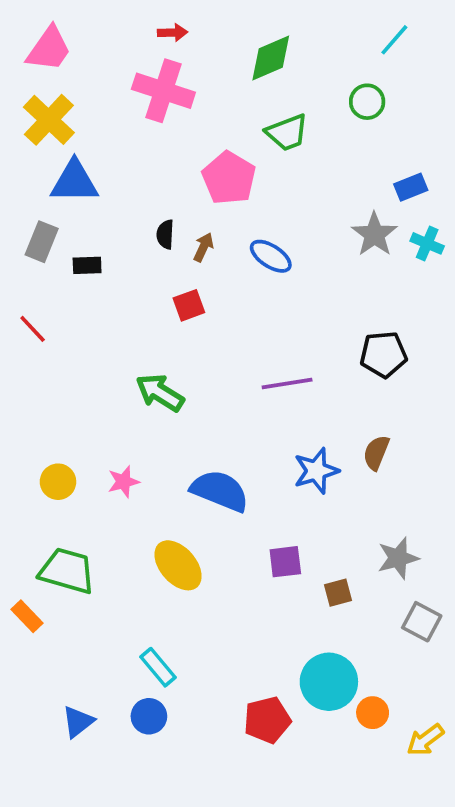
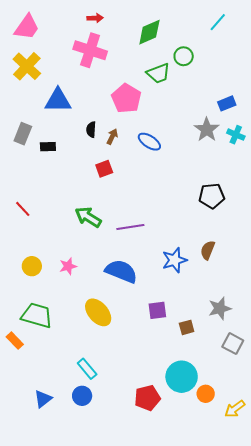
green circle: (367, 102) -> (184, 56), moved
blue triangle: (74, 182) -> (58, 100), moved
red line: (33, 329) -> (23, 209), moved
purple line: (287, 383) -> (130, 227), moved

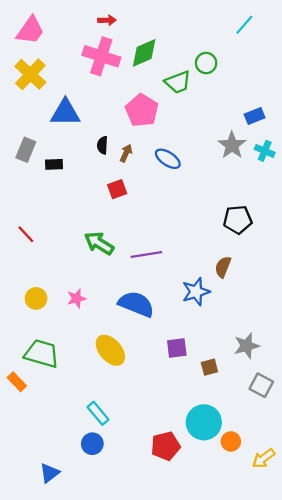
green diamond: (149, 32) -> (144, 53), moved
brown semicircle: (208, 250) -> (223, 267), moved
blue triangle: (43, 399) -> (50, 473), moved

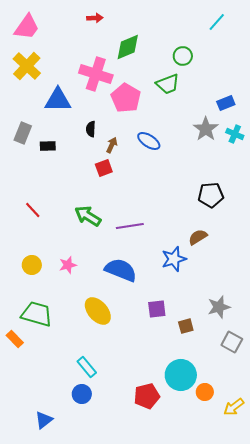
pink cross: (101, 56) -> (96, 74), moved
green trapezoid: (178, 82) -> (168, 84), moved
brown arrow: (126, 153) -> (112, 145), moved
red line: (26, 234) -> (33, 210), moved
brown semicircle: (223, 267) -> (198, 237), turned 36

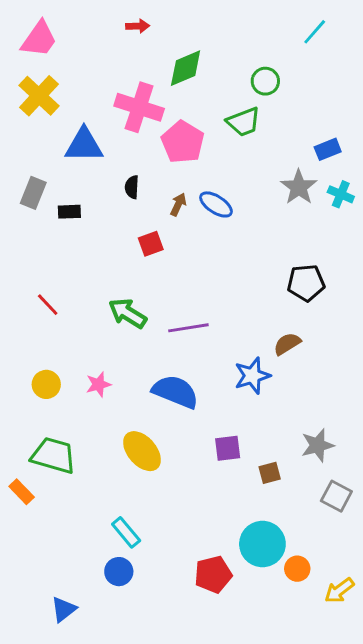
brown arrow: (112, 145) -> (178, 204), moved

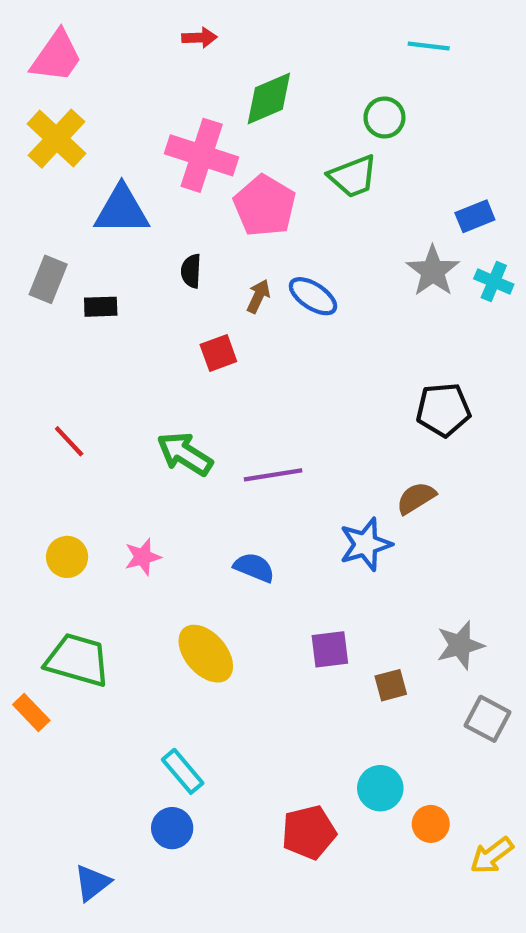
cyan line: (315, 32) -> (429, 46), moved, turned 56
blue semicircle: (175, 392) -> (254, 567), size x0.6
cyan circle: (262, 544) -> (380, 788), size x0.7

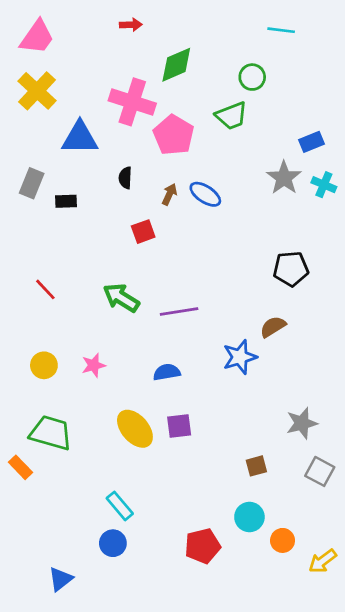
blue semicircle: (254, 567) -> (167, 372), turned -32
purple square: (330, 649) -> (179, 426), moved
brown square: (391, 685) -> (256, 466), moved

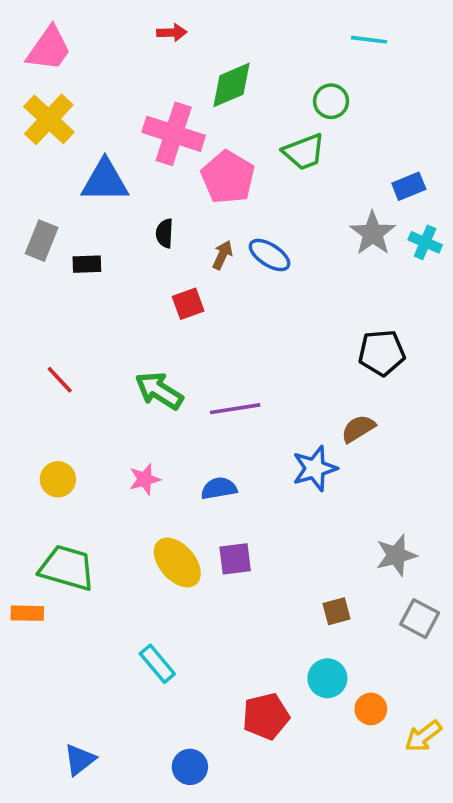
pink star: (94, 365) -> (145, 479), moved
orange rectangle: (21, 467) -> (27, 613), turned -45
blue circle: (113, 543) -> (190, 767), moved

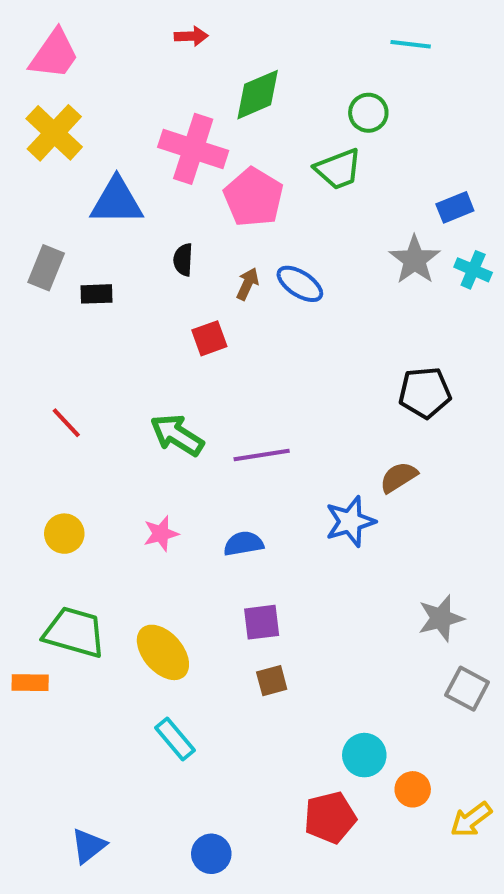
yellow ellipse: (177, 562) -> (163, 652), moved
brown square: (336, 611) -> (272, 681), moved
red pentagon: (266, 716) -> (330, 818), moved

